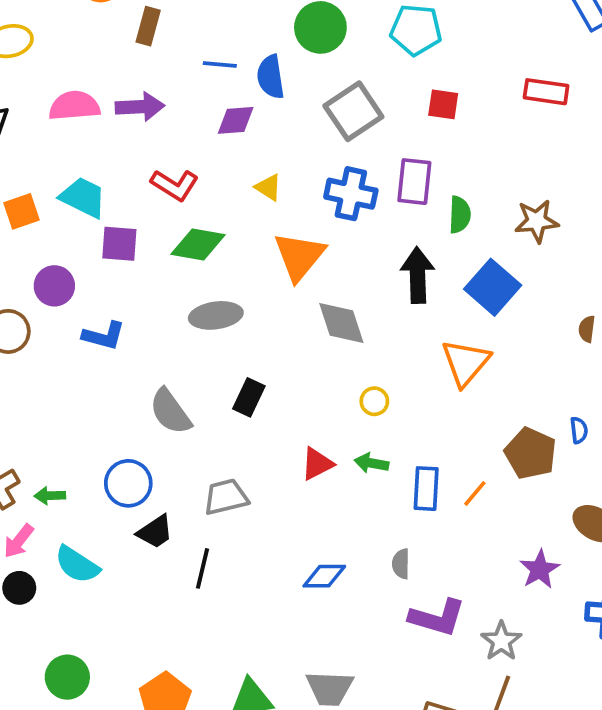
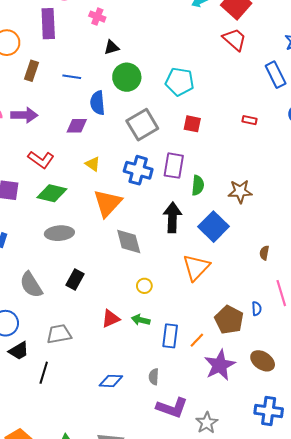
blue line: (220, 64) -> (72, 77), moved
red rectangle: (546, 92) -> (250, 120), size x0.6
purple star: (540, 569) -> (220, 365), moved, size x1.4

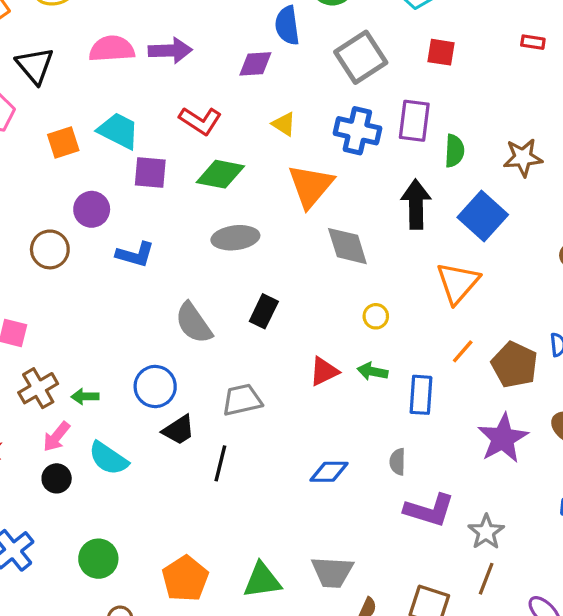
orange line: (197, 340) -> (463, 351), moved

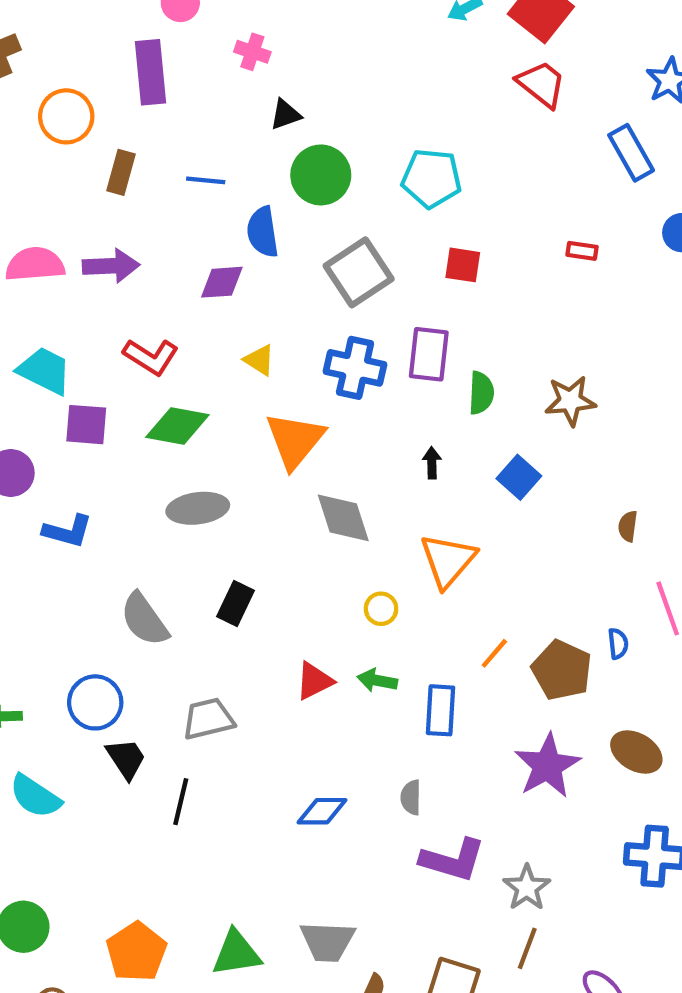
black arrow: (416, 204) -> (432, 463), size x0.5
blue square: (483, 216) -> (519, 477), size x0.7
orange triangle: (458, 283) -> (448, 560), moved
black trapezoid: (179, 430) -> (126, 759), turned -90

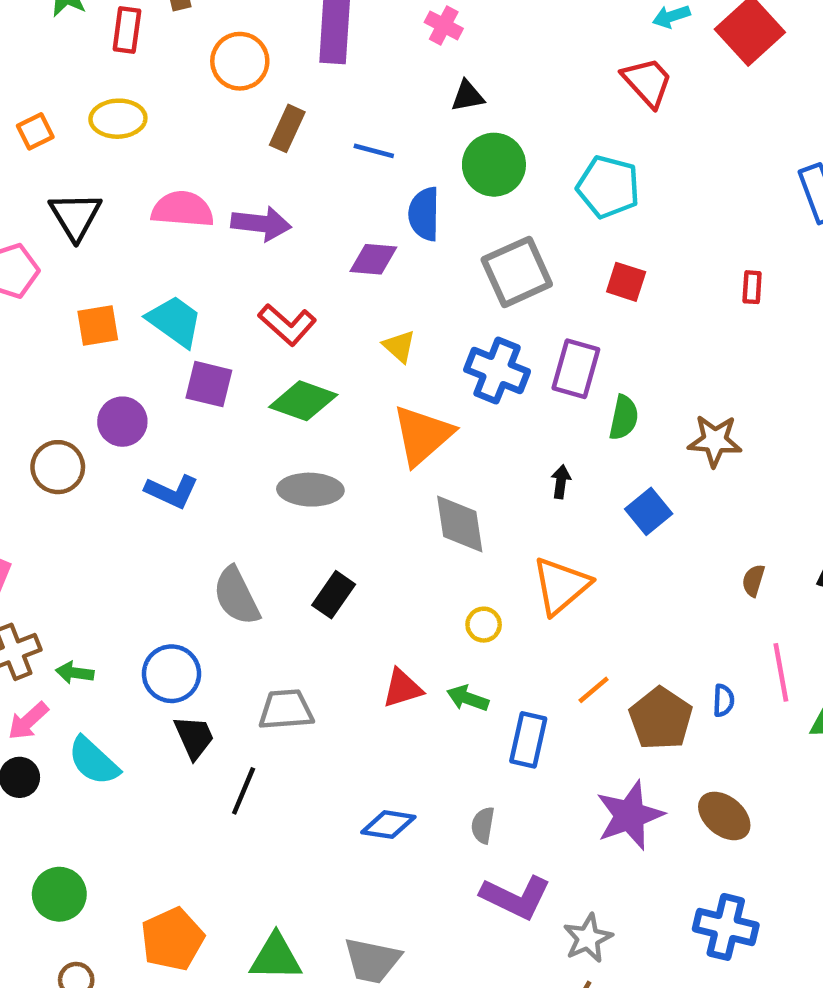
red trapezoid: (541, 84) -> (647, 82), moved
red rectangle: (582, 251) -> (752, 287), turned 76

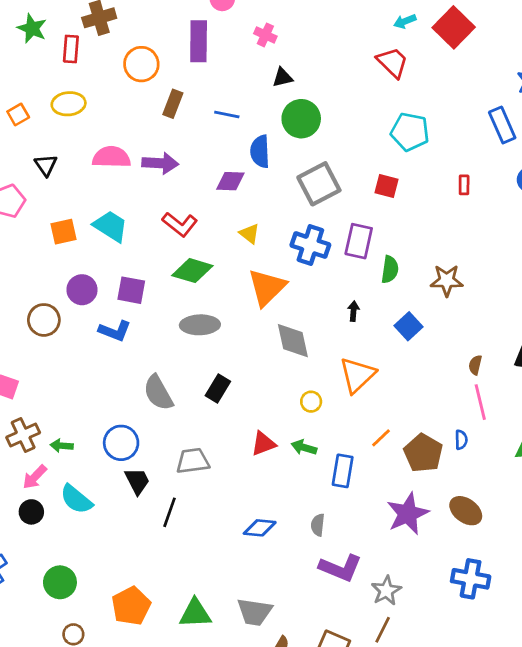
cyan pentagon: (608, 187) -> (410, 132), moved
black triangle: (75, 216) -> (46, 165), size x0.7
purple square: (209, 384) -> (131, 290), moved
pink line: (781, 672) -> (480, 402), moved

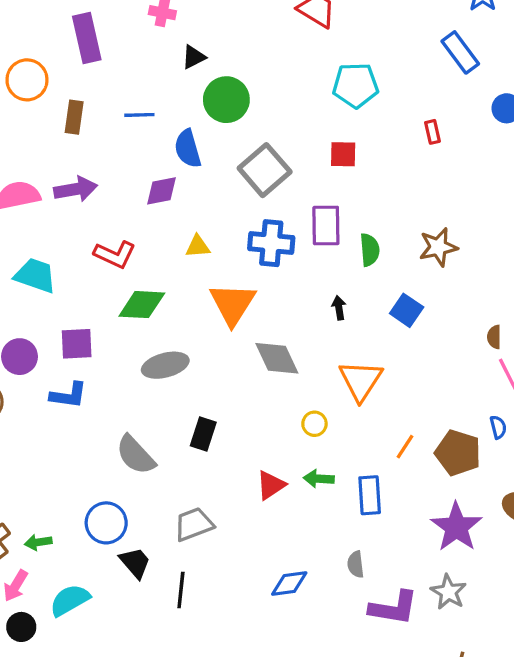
yellow triangle: (249, 234) -> (198, 246), turned -30
cyan semicircle: (76, 499) -> (70, 600), turned 124
gray star: (386, 591) -> (448, 592), moved

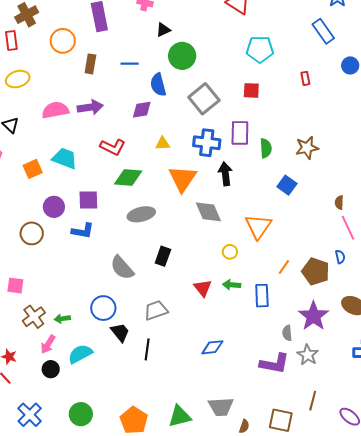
black arrow: (339, 308) -> (225, 174), moved, size x1.6
red triangle: (271, 485) -> (203, 288), turned -36
gray semicircle: (356, 564) -> (287, 333), moved

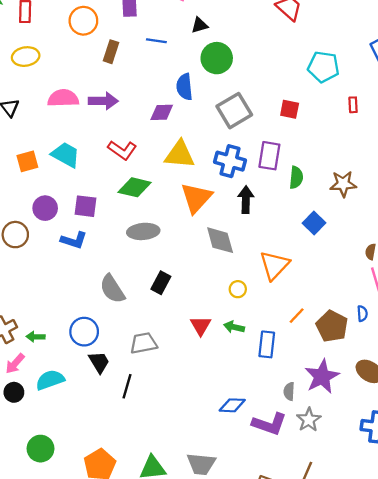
cyan pentagon: (260, 49) -> (323, 67), moved
blue line: (130, 64) -> (156, 41), moved
yellow triangle: (163, 144) -> (180, 155), size x1.8
blue diamond: (212, 347) -> (232, 405), moved

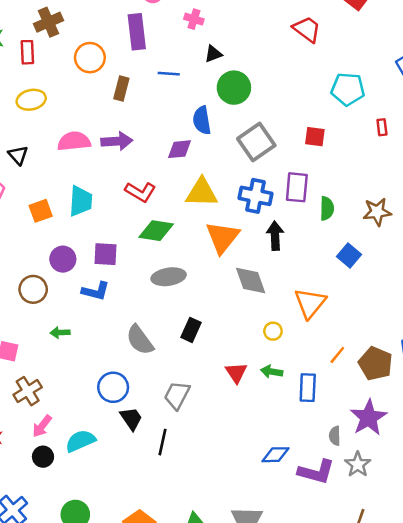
cyan trapezoid: (66, 155) -> (81, 201), turned 68
green arrow: (36, 337) -> (60, 333), moved
gray trapezoid: (144, 343) -> (177, 395), turned -48

